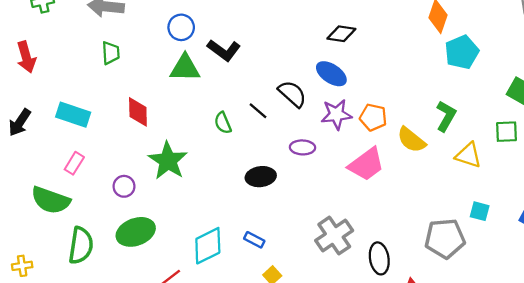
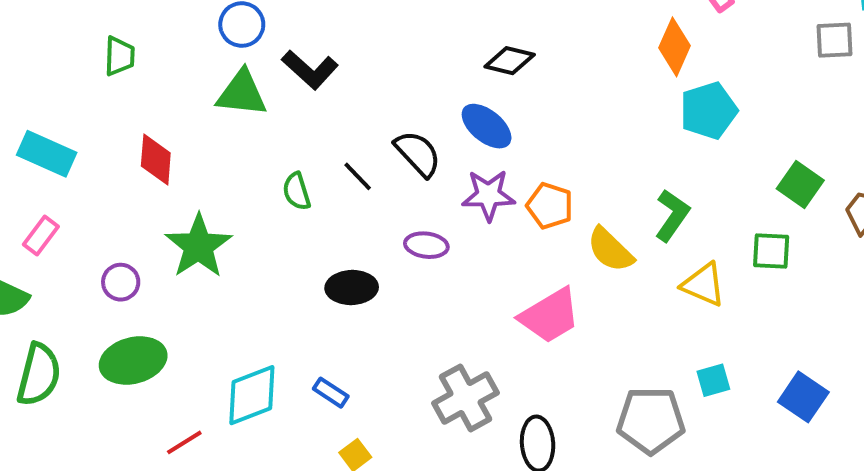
pink trapezoid: (366, 164) -> (550, 316), moved
cyan square: (480, 211) -> (713, 380), turned -36

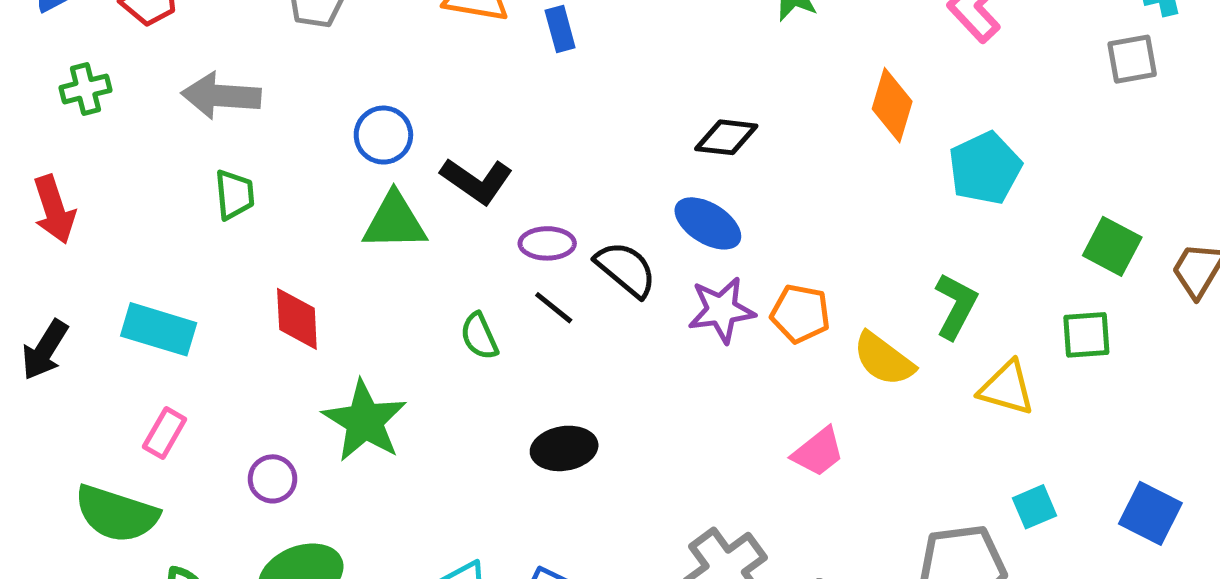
orange diamond: (675, 47) -> (892, 105), moved
purple ellipse: (426, 245) -> (547, 243), moved
pink trapezoid: (550, 316) -> (818, 452), size x0.7

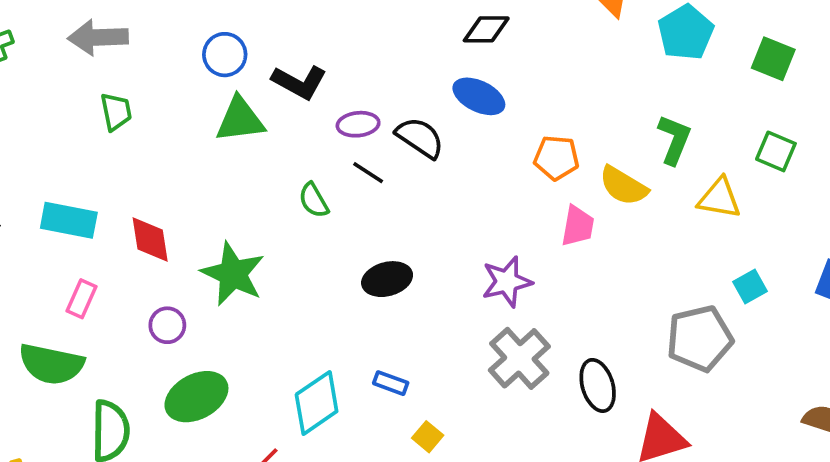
green square: (1112, 246) -> (773, 59), moved
purple star: (721, 310) -> (507, 282), moved
red diamond: (297, 319) -> (150, 240), moved
green square: (1086, 335) -> (776, 151), turned 33
pink trapezoid: (818, 452) -> (578, 226), moved, turned -36

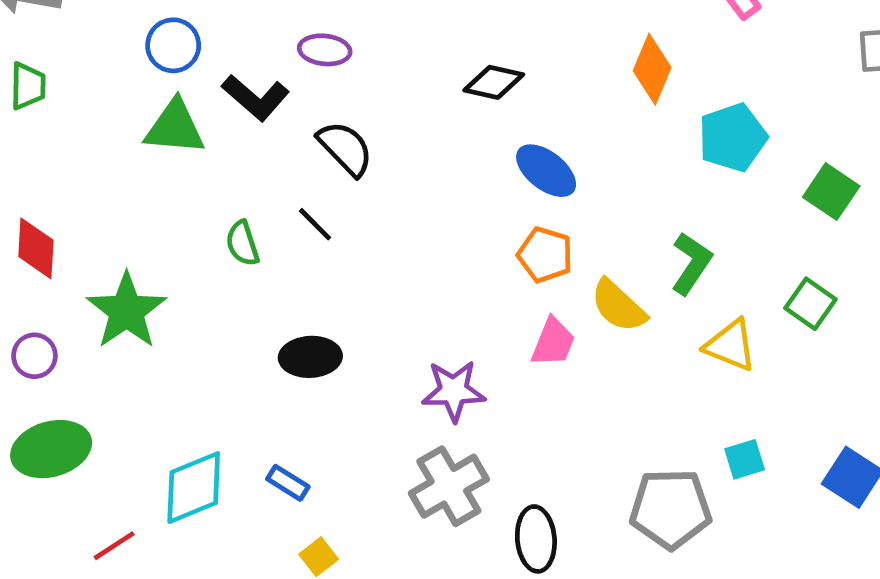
blue ellipse: (479, 96) -> (546, 171), moved
purple ellipse: (358, 124) -> (325, 50), moved
black semicircle: (420, 138) -> (345, 148), moved

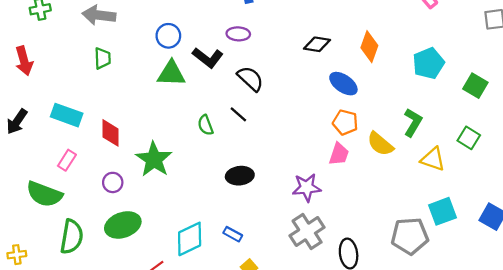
orange diamond: (652, 69) -> (369, 47), moved
pink trapezoid: (553, 342) -> (339, 154), moved
cyan square: (745, 459) -> (443, 211), size x1.5

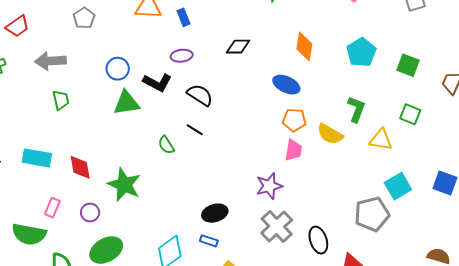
black diamond: (317, 44) -> (238, 47), moved
pink rectangle: (67, 160) -> (52, 208), moved
black ellipse: (240, 176) -> (215, 213), moved

